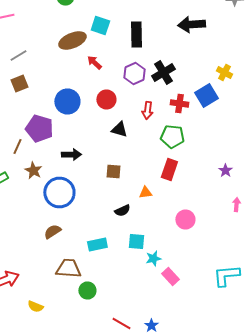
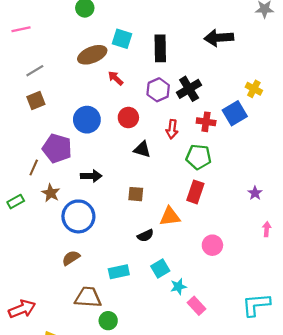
orange triangle: (145, 192) -> (170, 216), size x1.5
cyan square: (136, 242) -> (160, 269), turned -36

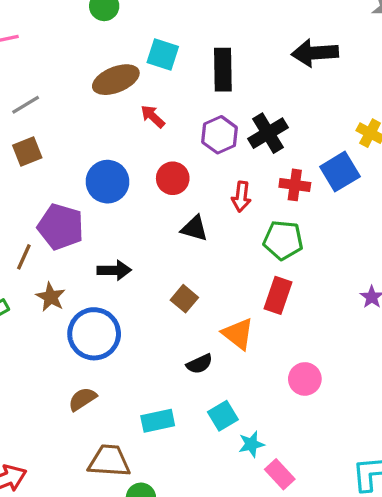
brown square: (136, 194) -> (184, 299), turned 35
orange triangle: (170, 216) -> (238, 334), turned 45

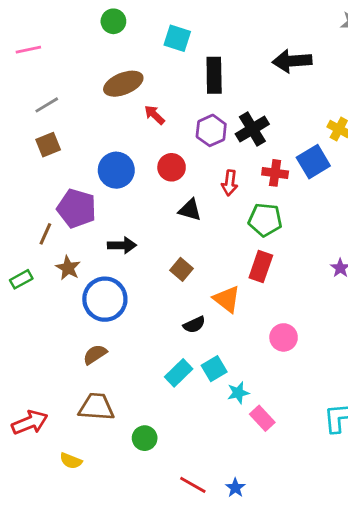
cyan square: (163, 55) -> (177, 38), moved
cyan rectangle: (158, 421) -> (179, 373), moved, turned -32
brown trapezoid: (109, 461) -> (96, 407), moved

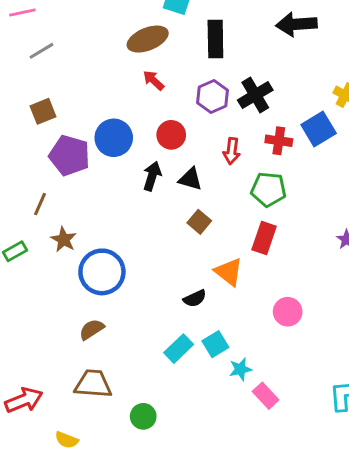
brown ellipse: (123, 84) -> (148, 39), moved
gray line: (47, 105) -> (42, 51), moved
purple pentagon: (77, 208) -> (70, 155), moved
black arrow: (122, 245) -> (152, 176), moved, turned -72
brown square: (181, 269) -> (199, 222), moved

